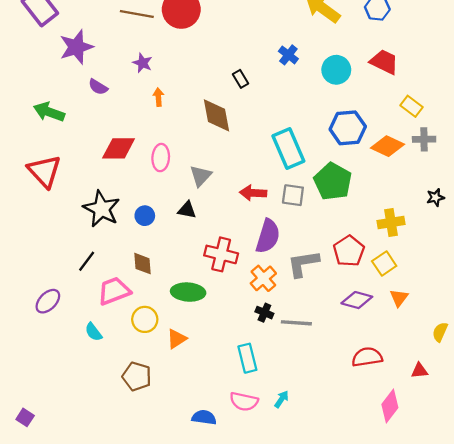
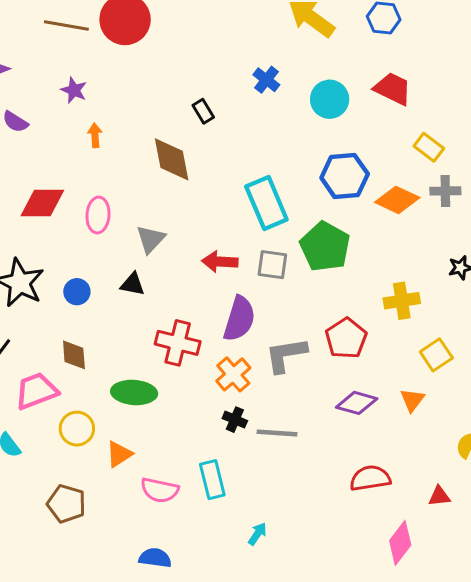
yellow square: (384, 264) -> (436, 355), moved
pink semicircle: (244, 401) -> (160, 490), moved

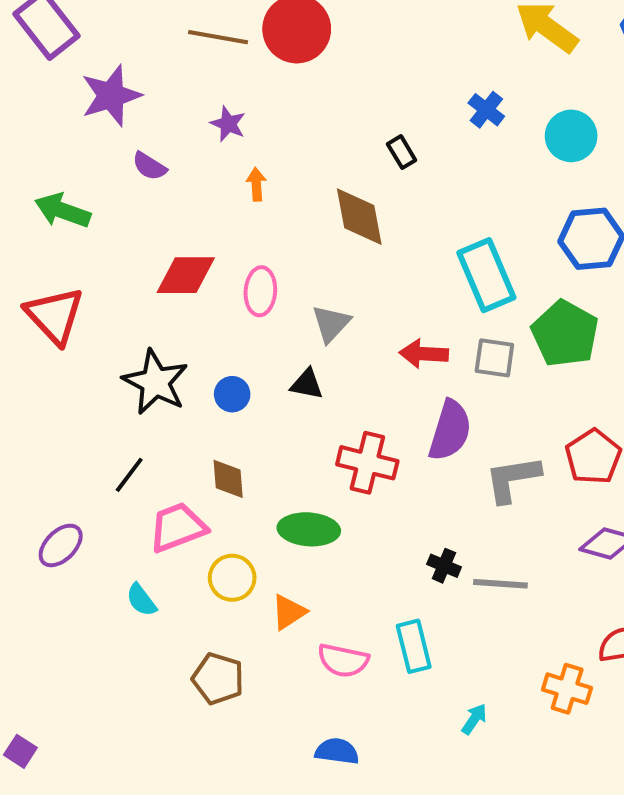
orange cross: (233, 374) -> (567, 689), moved, turned -32

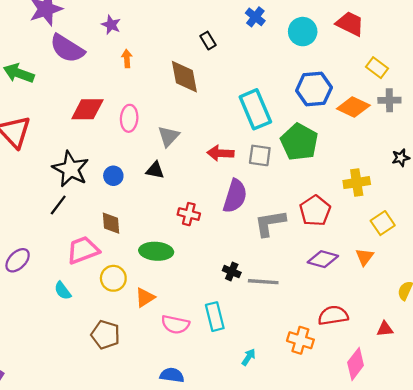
purple semicircle: (149, 166) -> (67, 48), size x1.8
red cross: (367, 463) -> (189, 214), size x0.7
black line: (129, 475) -> (58, 205), moved

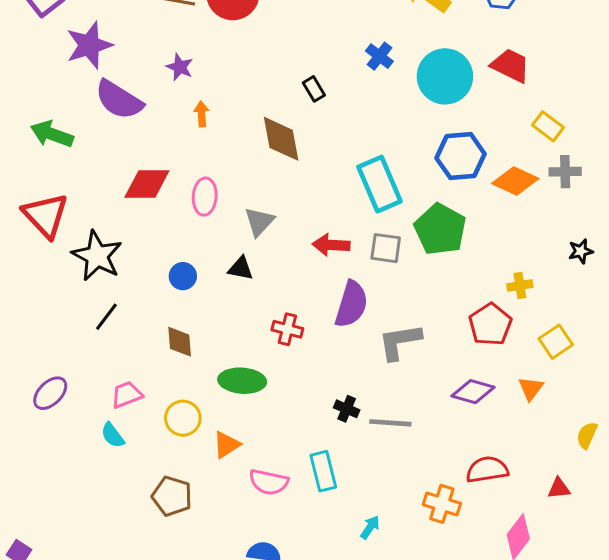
cyan circle: (303, 32) -> (445, 76), size x1.4
black star: (71, 169) -> (97, 256), moved
yellow cross: (357, 183) -> (520, 286), size x0.7
red pentagon: (315, 211) -> (490, 325), moved
pink trapezoid: (83, 250) -> (127, 395), moved, size x0.7

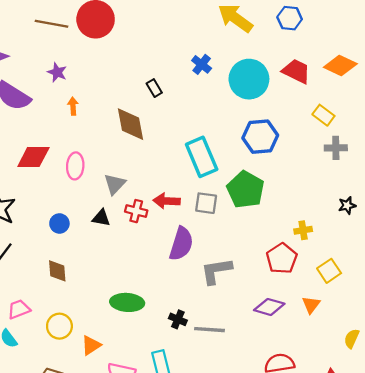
orange diamond: (515, 181) -> (340, 66), moved
red cross: (287, 329) -> (136, 211), moved
green ellipse: (242, 381) -> (127, 302), moved

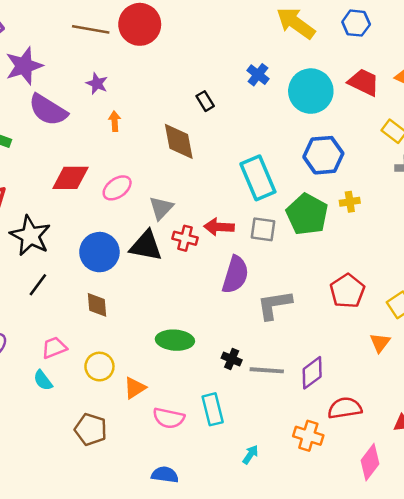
pink ellipse: (75, 166) -> (117, 188), turned 50
black triangle: (101, 218) -> (146, 246), size x1.6
blue circle: (59, 223) -> (99, 252), size x1.8
yellow cross: (303, 230) -> (350, 202), moved
purple diamond: (269, 307) -> (312, 373), moved, turned -52

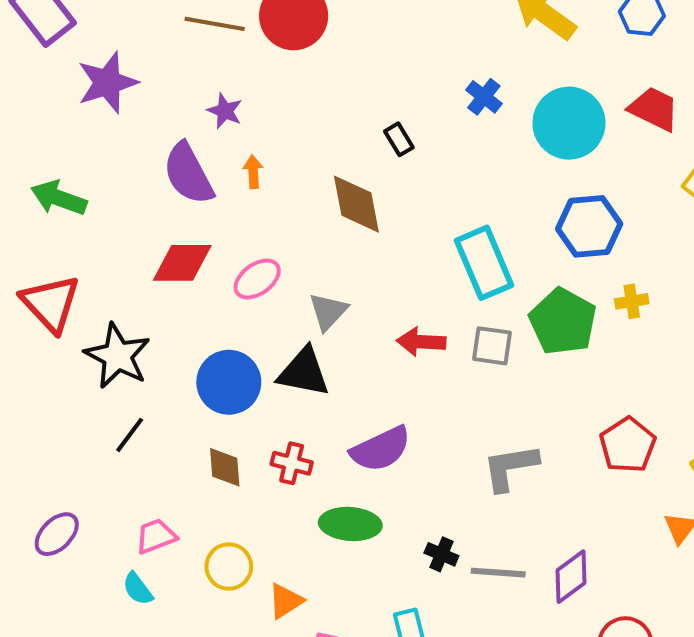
purple semicircle: (48, 110) -> (188, 174), moved, turned 30
red cross: (185, 238) -> (292, 463), moved
purple semicircle: (235, 275) -> (381, 449), moved, turned 48

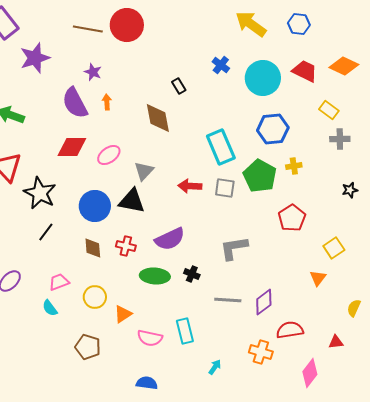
red pentagon: (628, 445) -> (292, 218), moved
black cross: (441, 554) -> (192, 274), moved

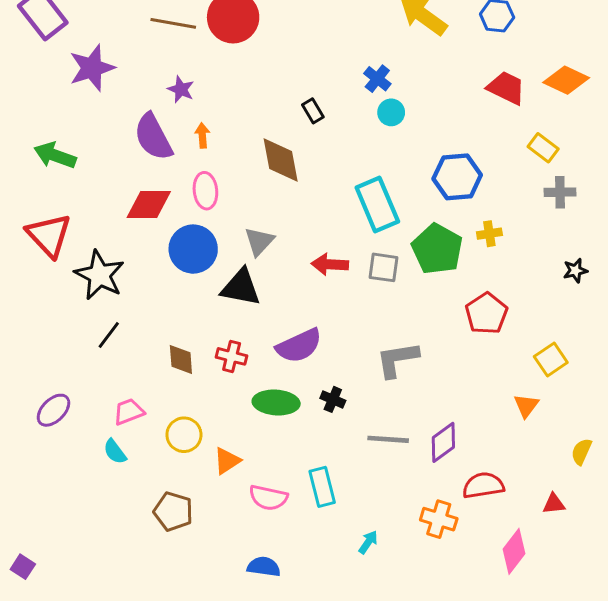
cyan circle: (263, 78) -> (391, 112), moved, size x0.5
pink ellipse: (109, 155) -> (205, 191), moved, turned -60
blue circle: (95, 206) -> (193, 249), moved

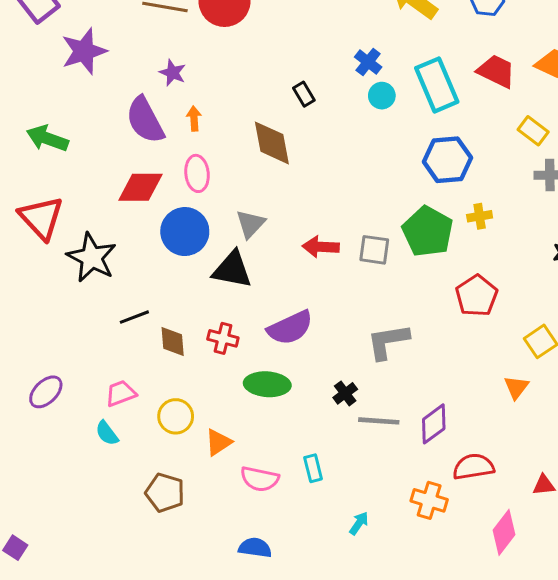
cyan rectangle: (377, 204) -> (437, 85), moved
black line: (109, 335) -> (134, 317), moved, turned 32
black cross: (333, 399) -> (345, 393), moved, turned 30
cyan rectangle: (322, 487) -> (313, 468), size x0.7

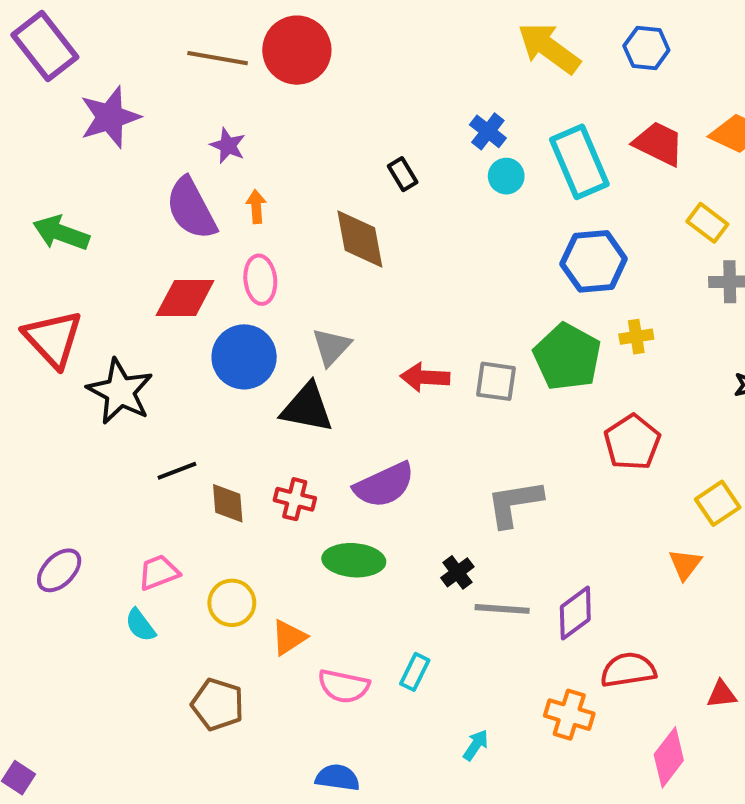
cyan rectangle: (313, 468) -> (415, 672), turned 40

